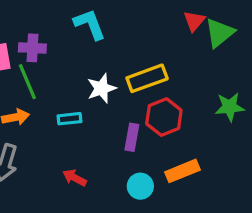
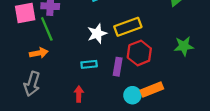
cyan rectangle: (70, 119) -> (89, 64), moved
red arrow: (75, 178) -> (79, 94), turned 63
cyan circle: (140, 186) -> (132, 95), moved

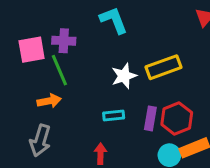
red hexagon: (139, 53) -> (177, 118), moved

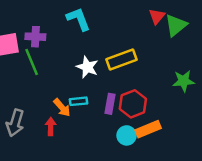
white star: (124, 76) -> (87, 67), turned -30
orange arrow: (49, 101) -> (62, 108), moved, turned 60
red arrow: (100, 154) -> (51, 127), moved

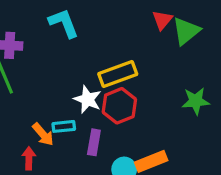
white star: (87, 67) -> (88, 99), moved
purple rectangle: (110, 104) -> (94, 142), moved
red hexagon: (133, 104) -> (119, 106), moved

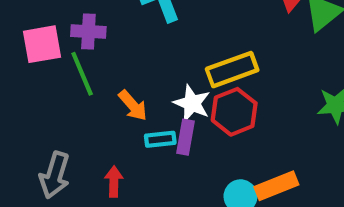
orange arrow: (43, 134) -> (133, 105), moved
purple rectangle: (94, 142) -> (186, 137), moved

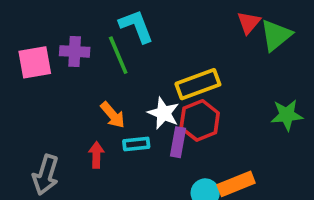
green line: (82, 74) -> (118, 55), moved
purple rectangle: (186, 137) -> (178, 142), moved
red arrow: (114, 181) -> (96, 155), moved

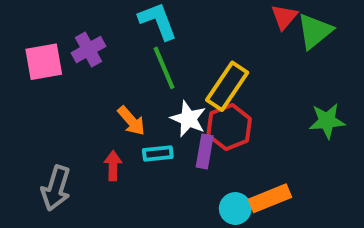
purple cross: (75, 51) -> (88, 50), turned -32
green line: (118, 55) -> (164, 68), moved
yellow rectangle: (198, 84) -> (227, 86), turned -36

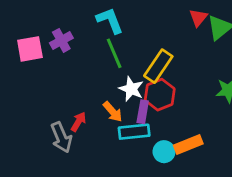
orange arrow: (131, 121) -> (113, 112), moved
cyan rectangle: (158, 153) -> (134, 132), moved, size x1.5
red arrow: (113, 166) -> (78, 122), turned 30
gray arrow: (56, 188) -> (61, 137), moved, turned -40

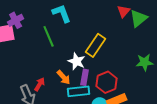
purple cross: (61, 40) -> (16, 20), moved
green line: (114, 53) -> (49, 36), moved
red hexagon: (160, 95) -> (107, 82), moved

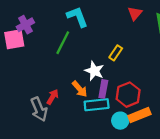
red triangle: (124, 11) -> (135, 13), moved
green line: (49, 36) -> (63, 43), turned 50
yellow rectangle: (96, 45) -> (116, 53), size x0.6

